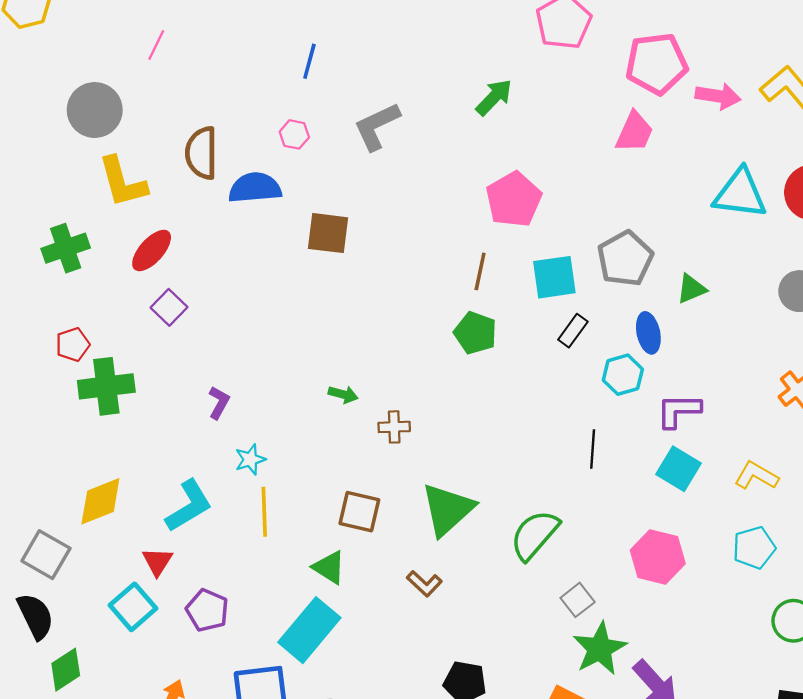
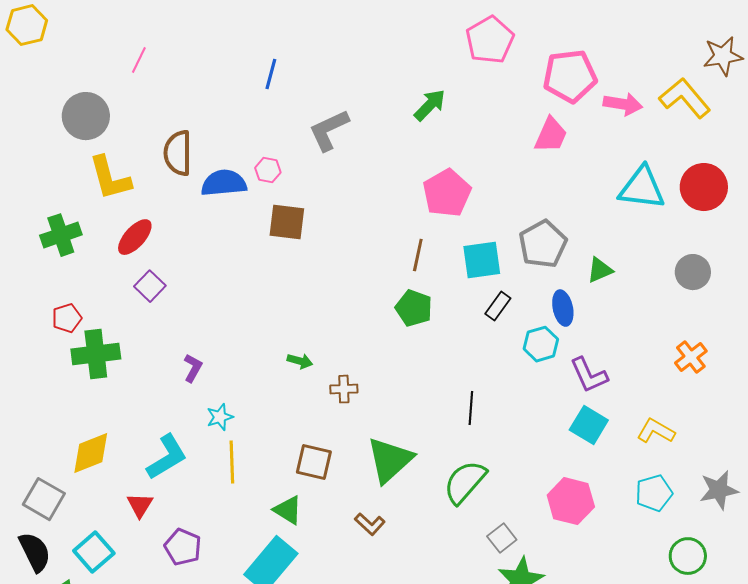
pink hexagon: (294, 134) -> (268, 170), moved
purple L-shape: (679, 411) -> (589, 375), turned -114
black line: (593, 449) -> (471, 408), moved
cyan square: (133, 607) -> (94, 552), moved

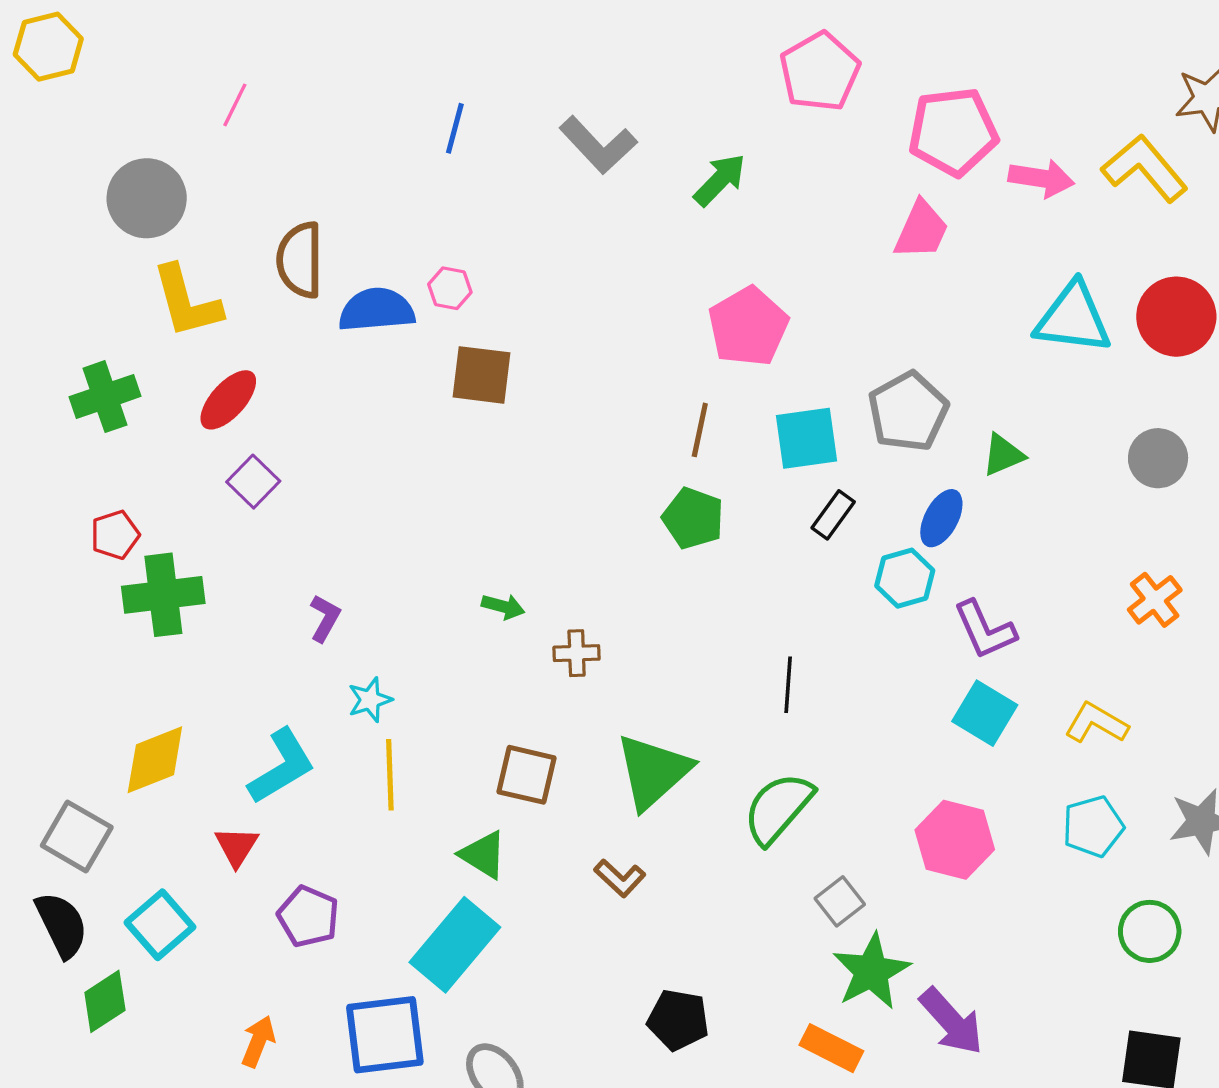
gray L-shape: (329, 130) -> (598, 145), moved, turned -108
blue ellipse: (563, 308) -> (941, 518), turned 40

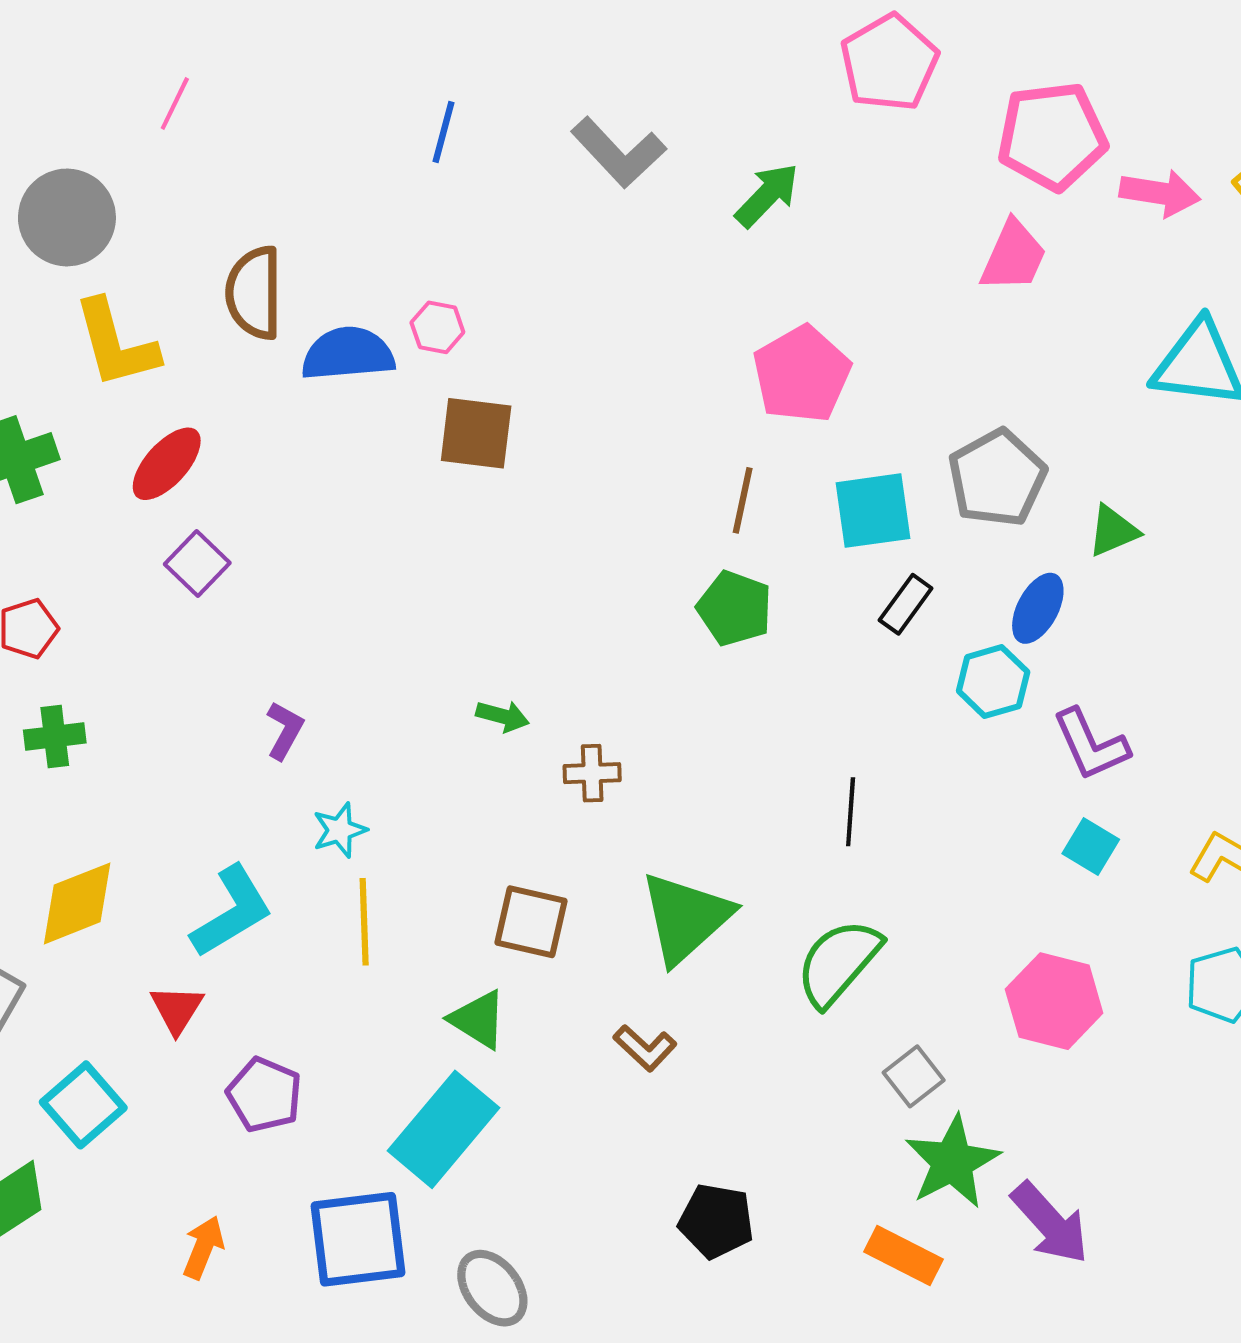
green cross: (163, 595) -> (55, 737), moved, size x0.6
cyan square: (985, 713) -> (1091, 846), size x0.7

